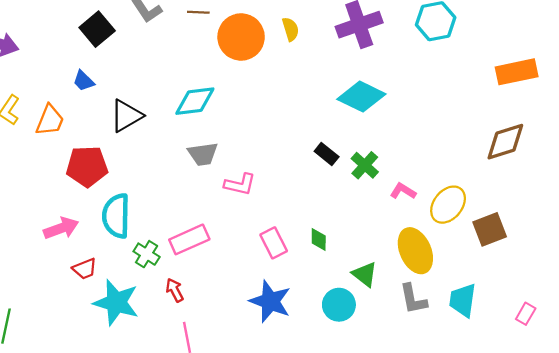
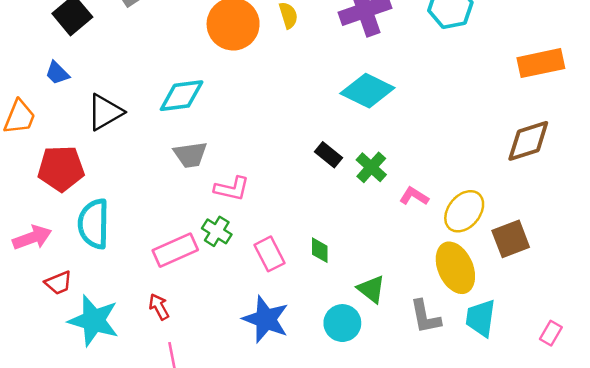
yellow ellipse: (415, 251) -> (455, 268), moved
green cross: (147, 254) -> (217, 231), moved

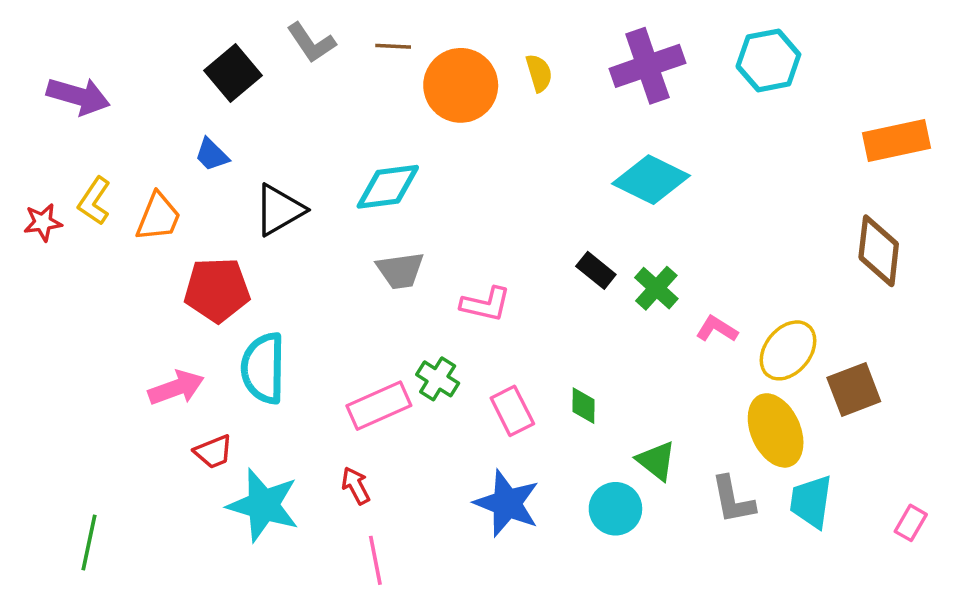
brown diamond: (528, 141) -> (879, 251), turned -66
pink L-shape: (232, 189) -> (486, 304), moved

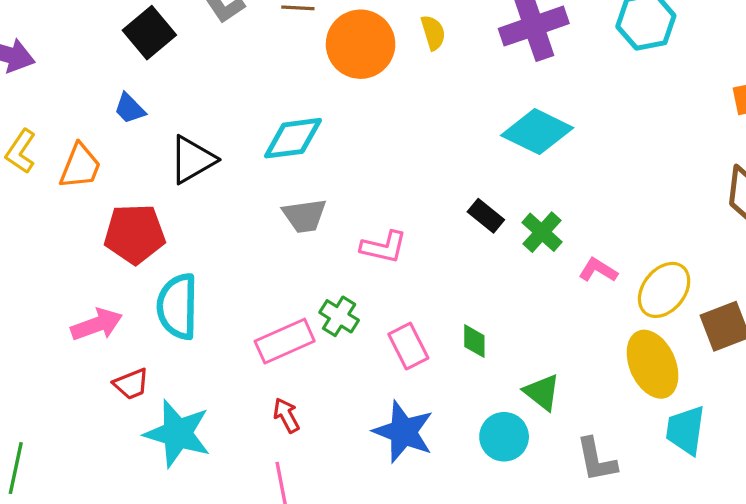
red arrow: (356, 486) -> (286, 415), moved
gray L-shape: (733, 500) -> (596, 460), moved

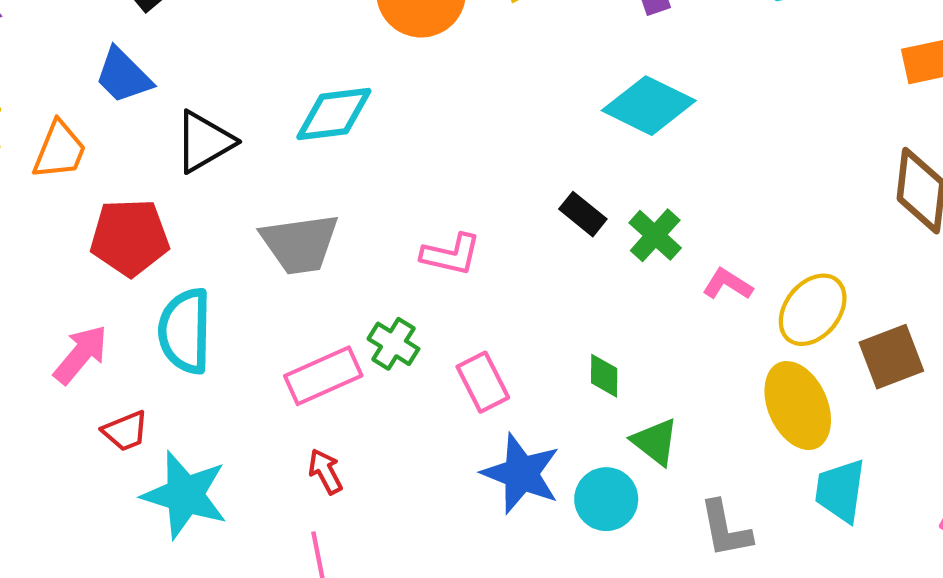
blue trapezoid: (130, 108) -> (123, 76), size x1.4
gray trapezoid: (304, 216) -> (300, 244), moved, size x1.4
pink arrow: (97, 325) -> (81, 354), turned -30
green diamond: (474, 341) -> (604, 376), moved
blue star: (403, 432) -> (521, 474), moved

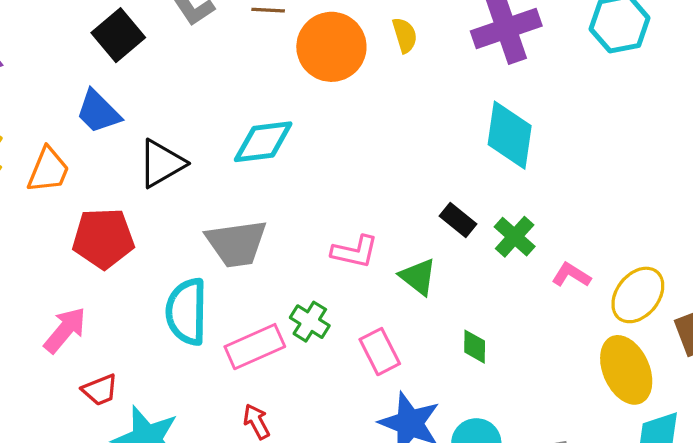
cyan diamond: (649, 106) -> (510, 135), turned 72
cyan semicircle: (185, 331) -> (187, 312), moved
green triangle: (655, 442) -> (418, 277), moved

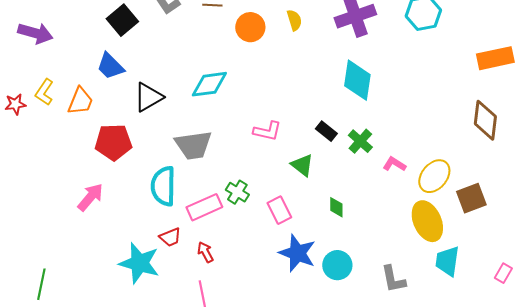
orange circle: (331, 47) -> (250, 27), size x0.7
pink L-shape: (355, 252) -> (267, 131), moved
red trapezoid: (100, 390) -> (170, 237), moved

